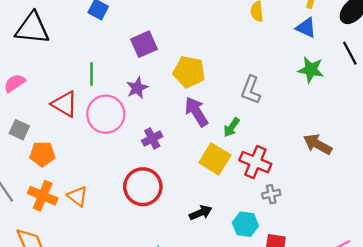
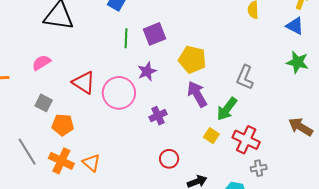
green line: (92, 74) -> (126, 38), moved
green arrow: (232, 127) -> (227, 109), size x1.4
yellow square: (215, 159) -> (211, 136), size x0.6
red circle: (143, 187) -> (169, 159), moved, size x0.6

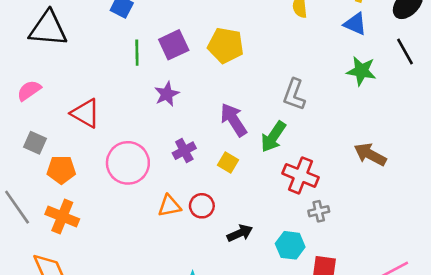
yellow pentagon: (192, 60) -> (226, 45), moved
pink circle: (119, 93) -> (128, 163), moved
yellow square: (211, 136) -> (228, 162), moved
orange triangle: (91, 163) -> (169, 206), moved, turned -48

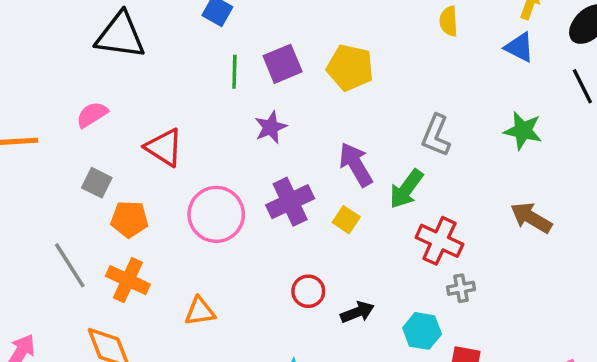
green star: (361, 71) -> (523, 131), moved
purple cross: (184, 151) -> (290, 202), size x1.5
orange triangle: (169, 206) -> (200, 311), moved
red circle: (202, 206) -> (308, 291), moved

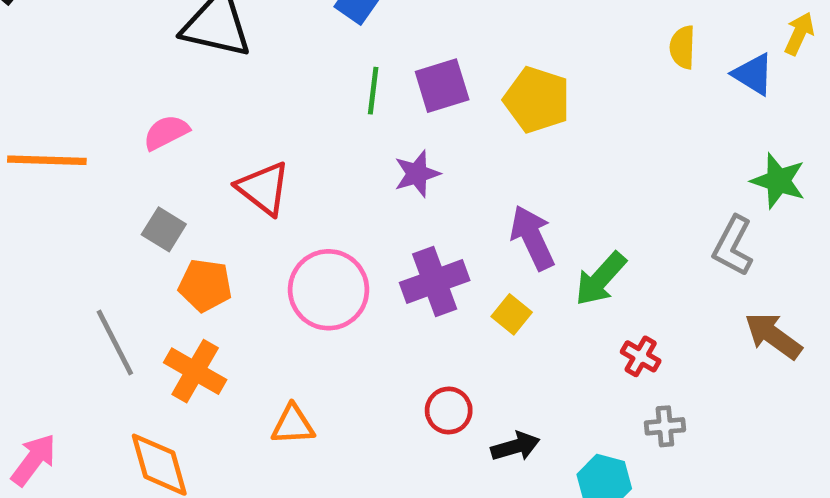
blue triangle: (519, 47) -> (753, 74), moved
green star: (523, 131) -> (778, 181), moved
gray L-shape: (436, 135) -> (733, 246), moved
red cross: (439, 241) -> (641, 356), size x0.6

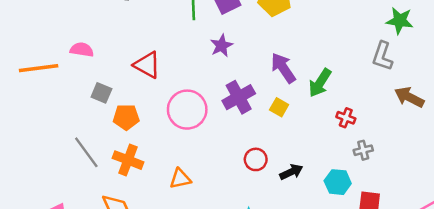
pink semicircle: (166, 132) -> (82, 50), moved, turned 45

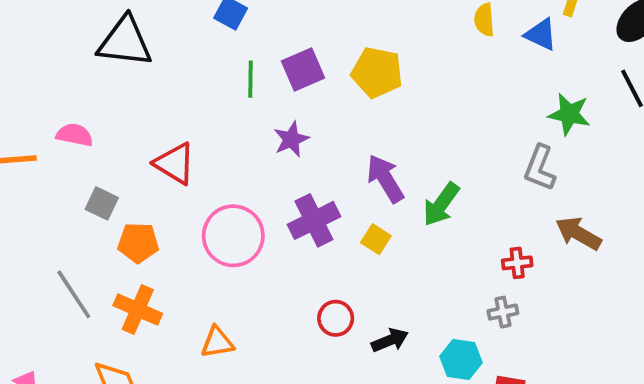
red cross: (346, 118) -> (517, 263), moved, turned -30

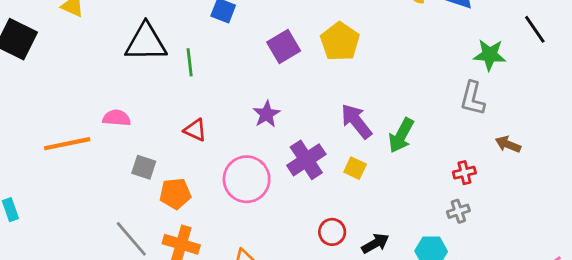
yellow pentagon: (377, 72) -> (340, 42), turned 30
green line: (251, 79) -> (190, 62), moved
purple star: (291, 139) -> (267, 114), moved
red triangle: (175, 163) -> (195, 130), size x0.7
brown arrow: (578, 233) -> (508, 144), size x0.7

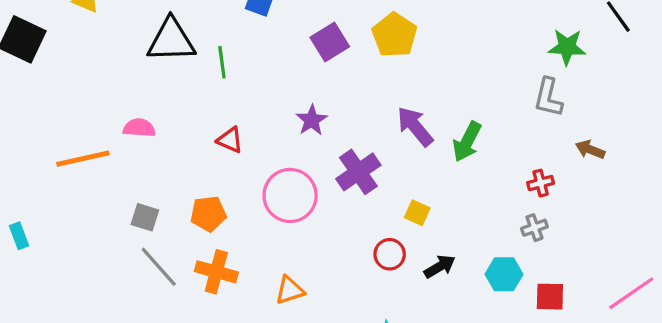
gray square: (144, 167) -> (145, 217), moved
yellow square: (355, 168) -> (417, 213), moved

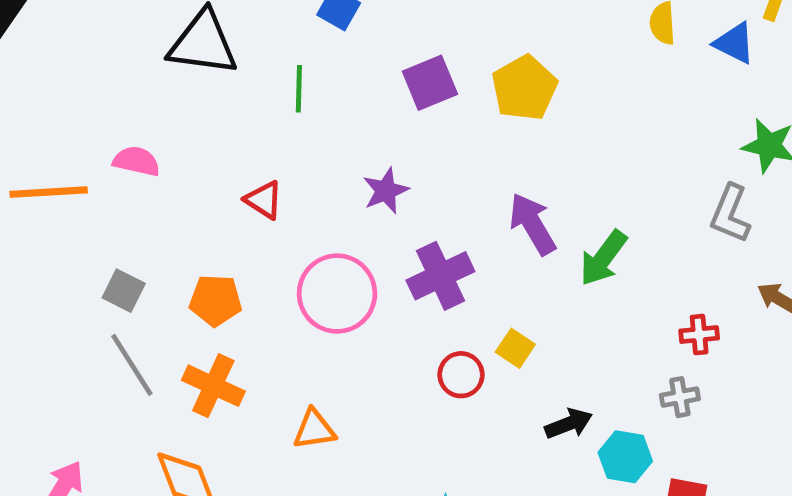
green line: (222, 62) -> (299, 89), moved
red circle: (390, 254) -> (461, 375), moved
black arrow: (440, 266) -> (569, 424), moved

